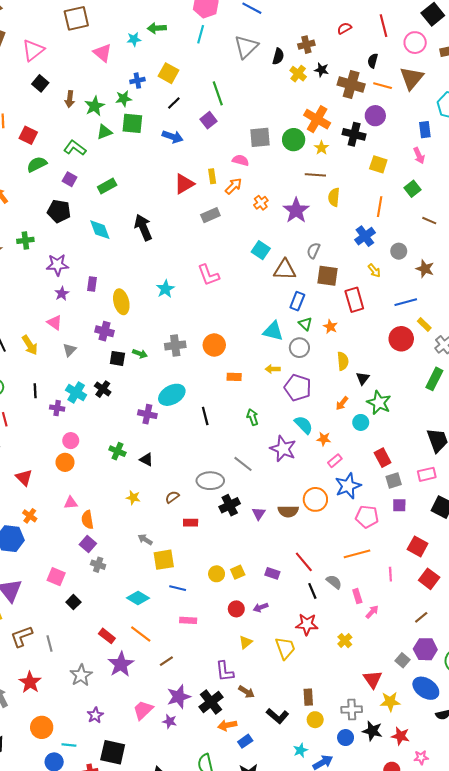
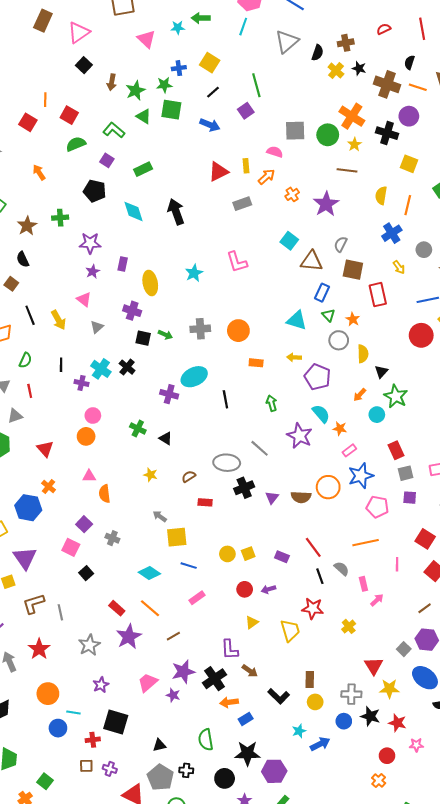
green triangle: (104, 132) -> (144, 116), turned 49
yellow semicircle: (334, 197) -> (381, 196), moved
gray circle: (299, 348) -> (339, 340), moved
purple square: (88, 544) -> (84, 524), moved
pink rectangle: (188, 620) -> (197, 598), turned -42

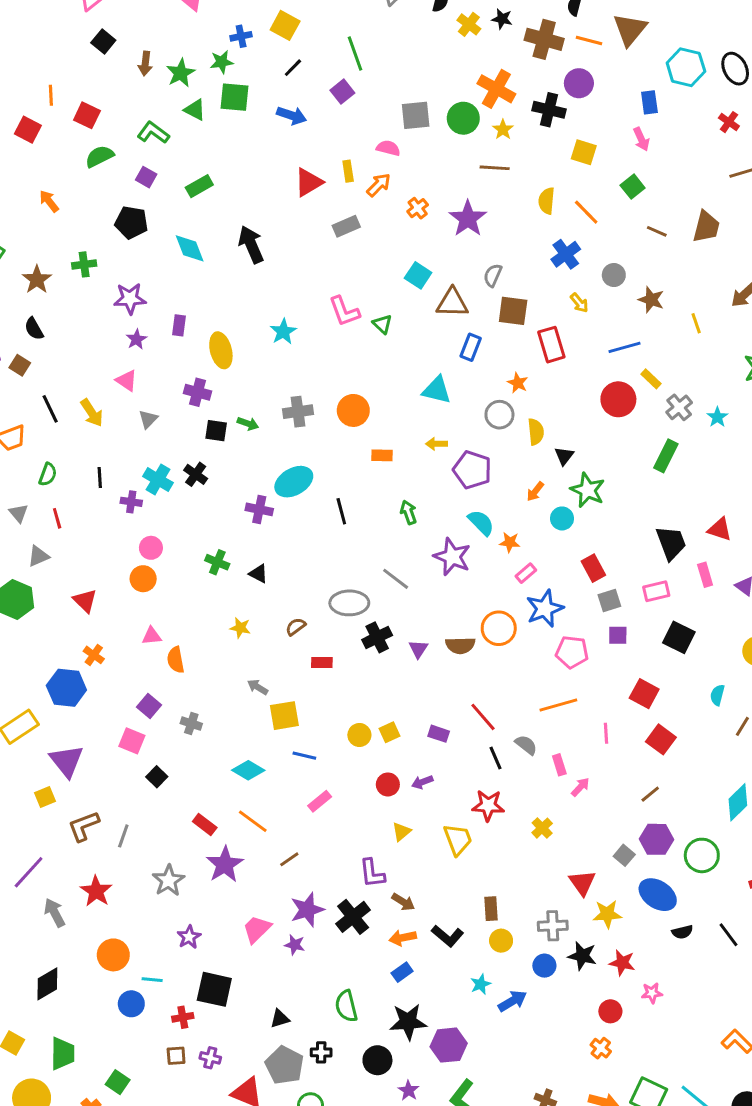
orange line: (408, 205) -> (586, 212), turned -54
green triangle: (328, 315) -> (382, 324), moved
gray line: (60, 612) -> (123, 836), turned 35
orange arrow: (229, 702) -> (403, 938), moved

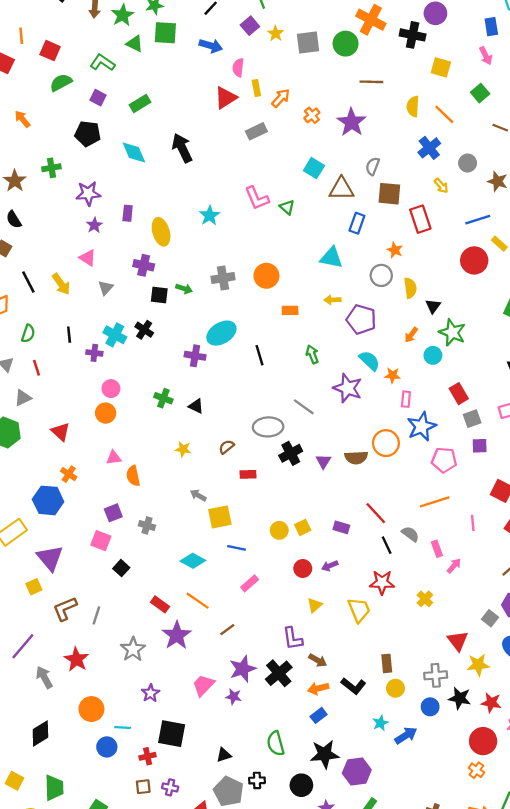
yellow star: (503, 130) -> (276, 33), moved
pink semicircle: (388, 148) -> (238, 68), moved, turned -96
pink rectangle: (526, 573) -> (406, 399), turned -42
purple square: (149, 706) -> (113, 513), turned 30
red circle: (610, 1011) -> (483, 741), size x1.5

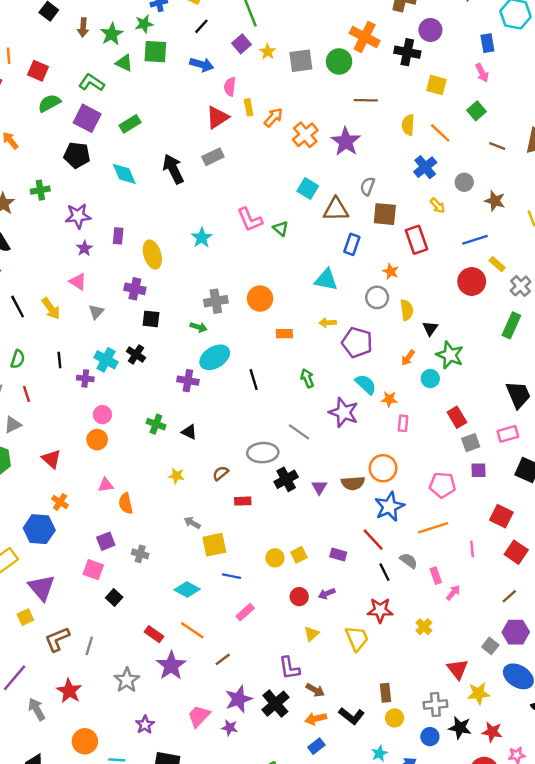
purple square: (98, 98) -> (87, 118), size x1.6
orange cross: (312, 115) -> (305, 135), size x1.5
gray rectangle: (256, 131) -> (213, 157), moved
green arrow: (184, 289) -> (199, 327), moved
blue star: (422, 427) -> (389, 507), moved

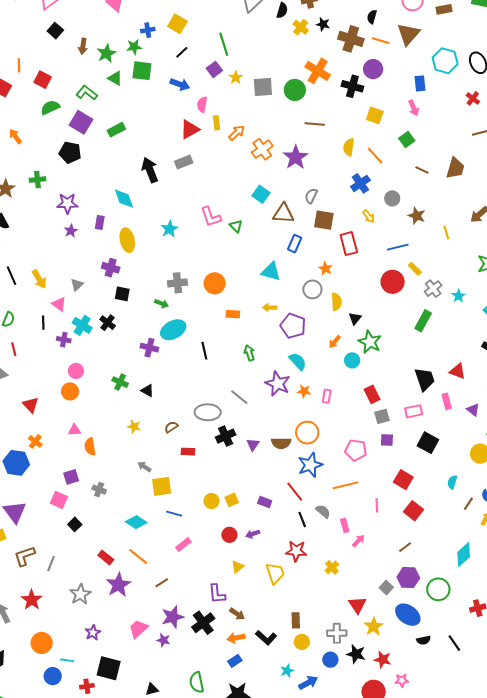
cyan diamond: (124, 174) -> (124, 199), moved
pink triangle: (78, 282) -> (59, 304), moved
orange star: (389, 399) -> (304, 391), moved
yellow star: (479, 693) -> (374, 627), turned -30

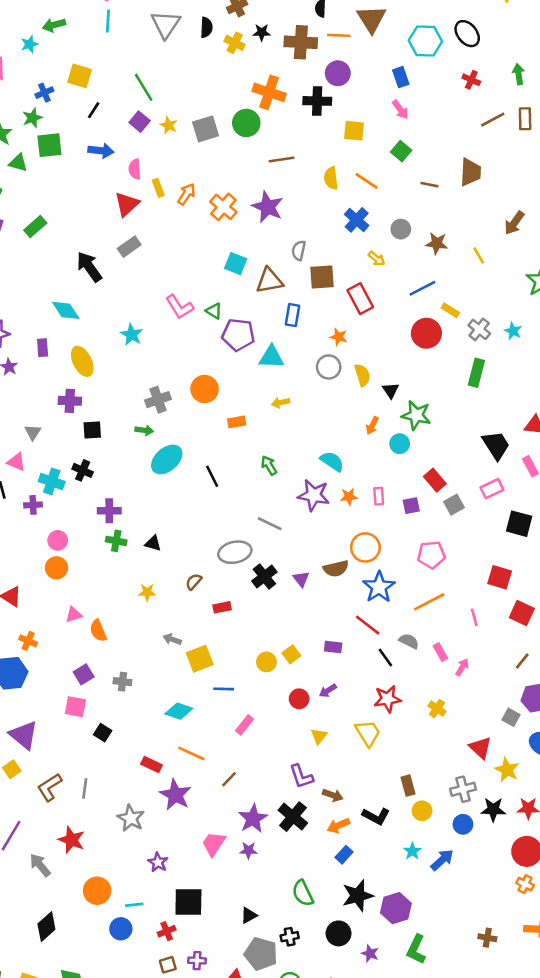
purple pentagon: (293, 326) -> (238, 335), moved
purple cross: (149, 348) -> (109, 511), moved
purple square: (387, 440) -> (411, 506), moved

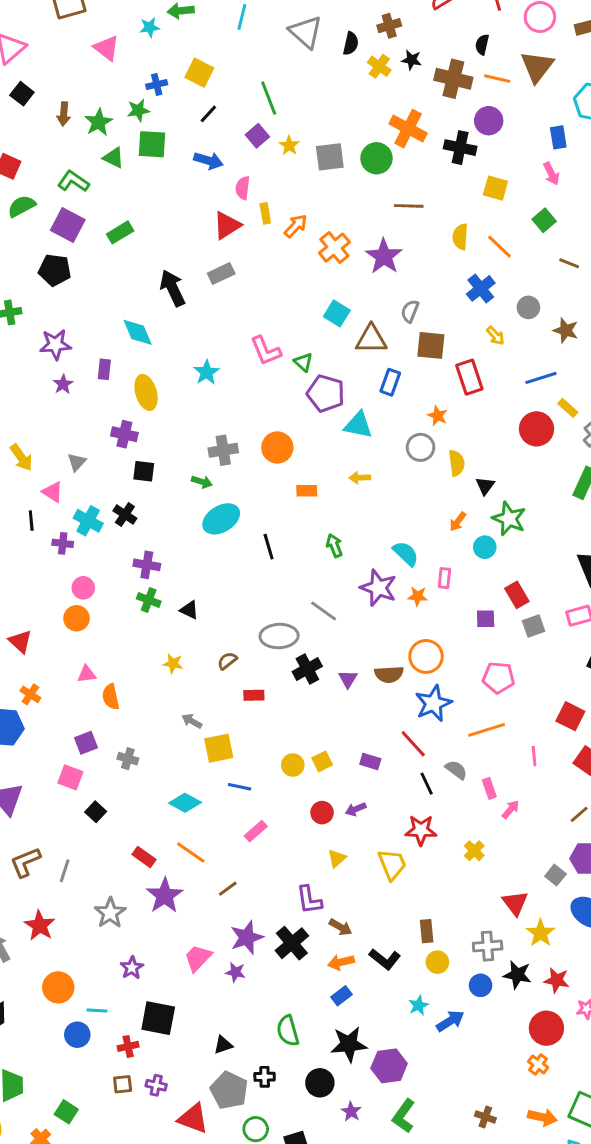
gray triangle: (166, 24) -> (306, 32), turned -32
pink rectangle: (379, 496) -> (444, 578), moved

